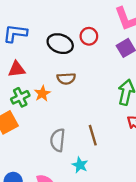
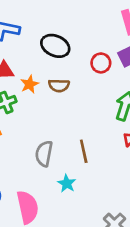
red circle: (89, 36) -> (101, 63), moved
orange star: (42, 93) -> (29, 84), moved

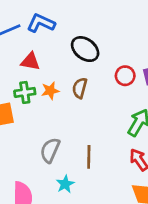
orange star: (29, 84) -> (50, 91), moved
brown semicircle: (59, 86) -> (80, 88), turned 90

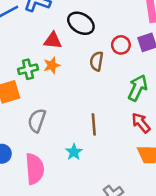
red triangle: (30, 61) -> (53, 41), moved
brown semicircle: (80, 88) -> (97, 61), moved
gray semicircle: (50, 150) -> (37, 121), moved

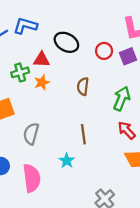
red circle: (121, 45) -> (104, 51), moved
brown semicircle: (97, 61) -> (83, 86), moved
green cross: (28, 69) -> (20, 72), moved

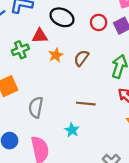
orange star: (42, 82) -> (56, 55), moved
brown semicircle: (83, 86) -> (81, 58), turned 35
brown line: (83, 134) -> (86, 104), turned -72

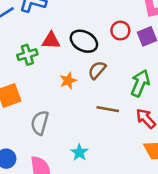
black ellipse: (62, 17) -> (84, 41), moved
orange star: (56, 55) -> (68, 81), moved
brown line: (86, 104) -> (108, 109), moved

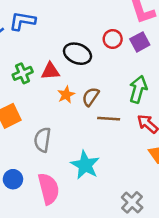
red triangle: (51, 40) -> (50, 71), moved
brown semicircle: (97, 70) -> (91, 97), moved
cyan star: (79, 152) -> (85, 165), size x1.6

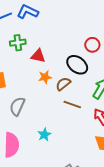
black ellipse: (77, 54) -> (77, 65), moved
green cross: (23, 73) -> (18, 43), moved
cyan star: (85, 165) -> (44, 135), size x0.6

